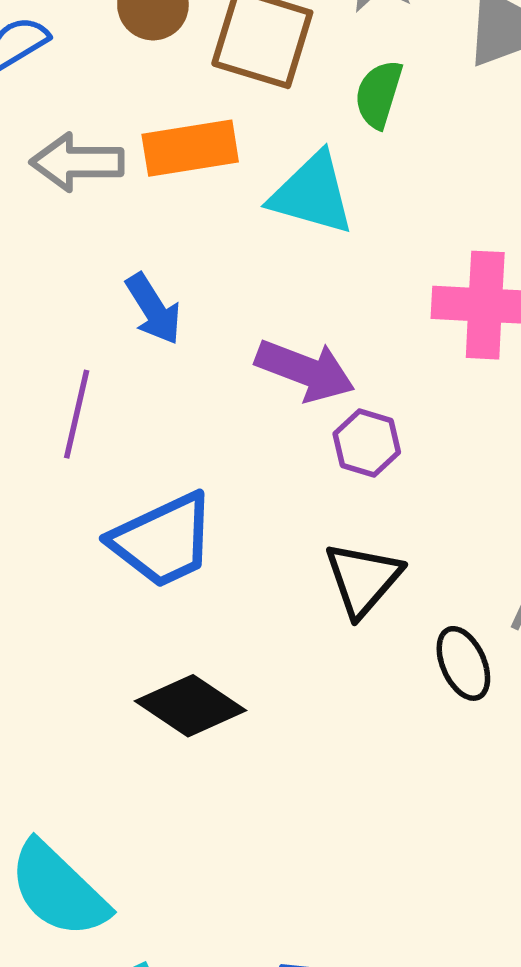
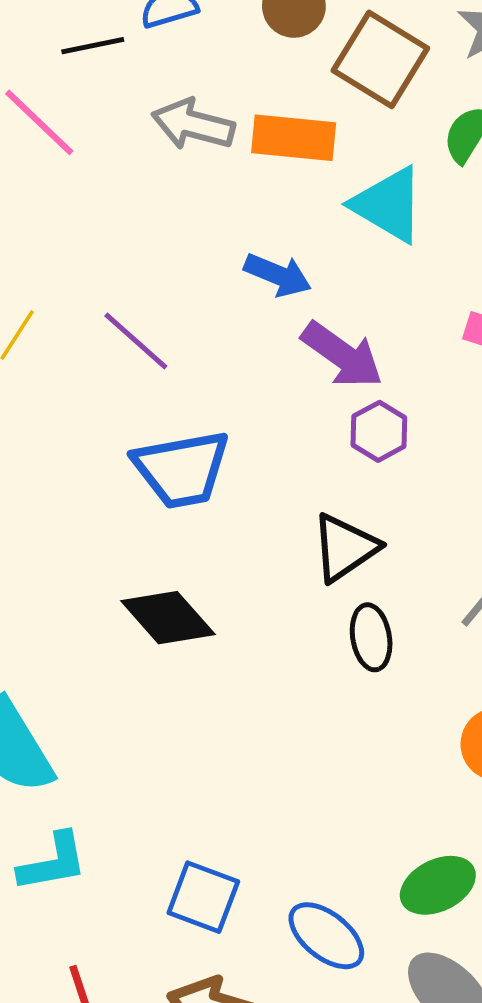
blue arrow: (154, 309) -> (278, 275), moved, turned -50
purple line: (77, 414) -> (136, 341), turned -76
black ellipse: (463, 663) -> (371, 637), moved

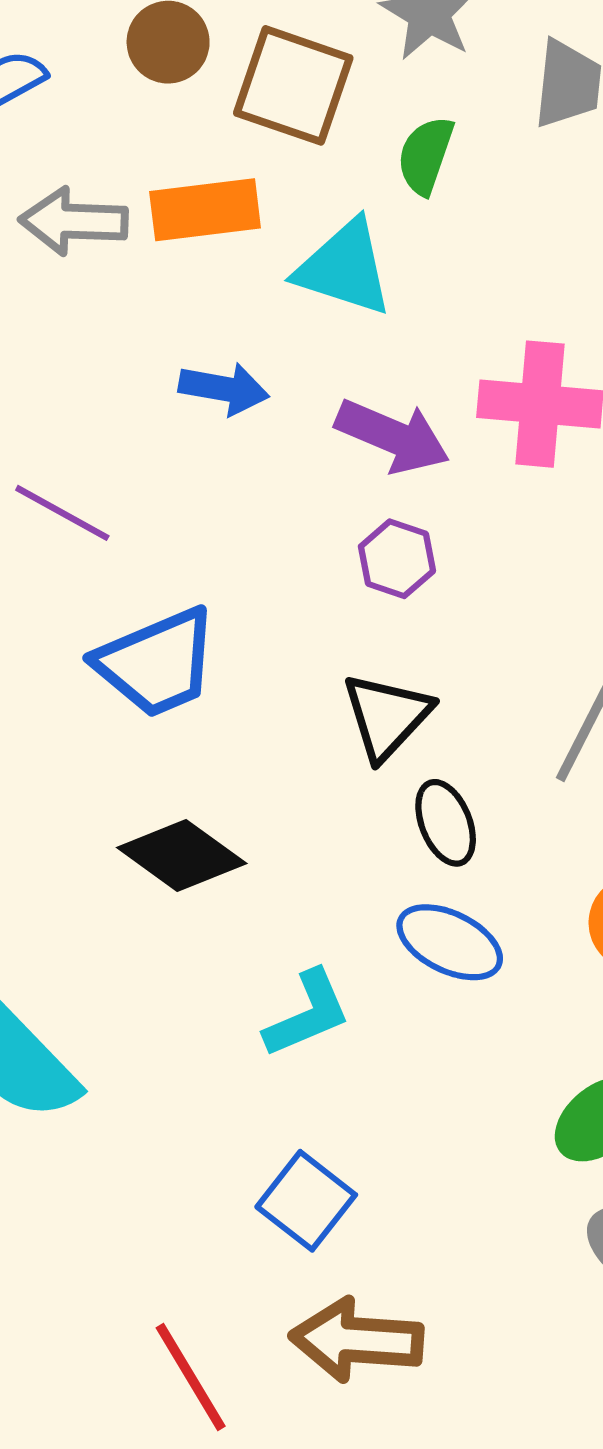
purple arrow: (342, 355) -> (393, 436), moved
cyan L-shape: (53, 862) -> (307, 1014), moved
blue square: (203, 897) -> (306, 1201), turned 30
blue ellipse: (326, 936) -> (450, 942), moved

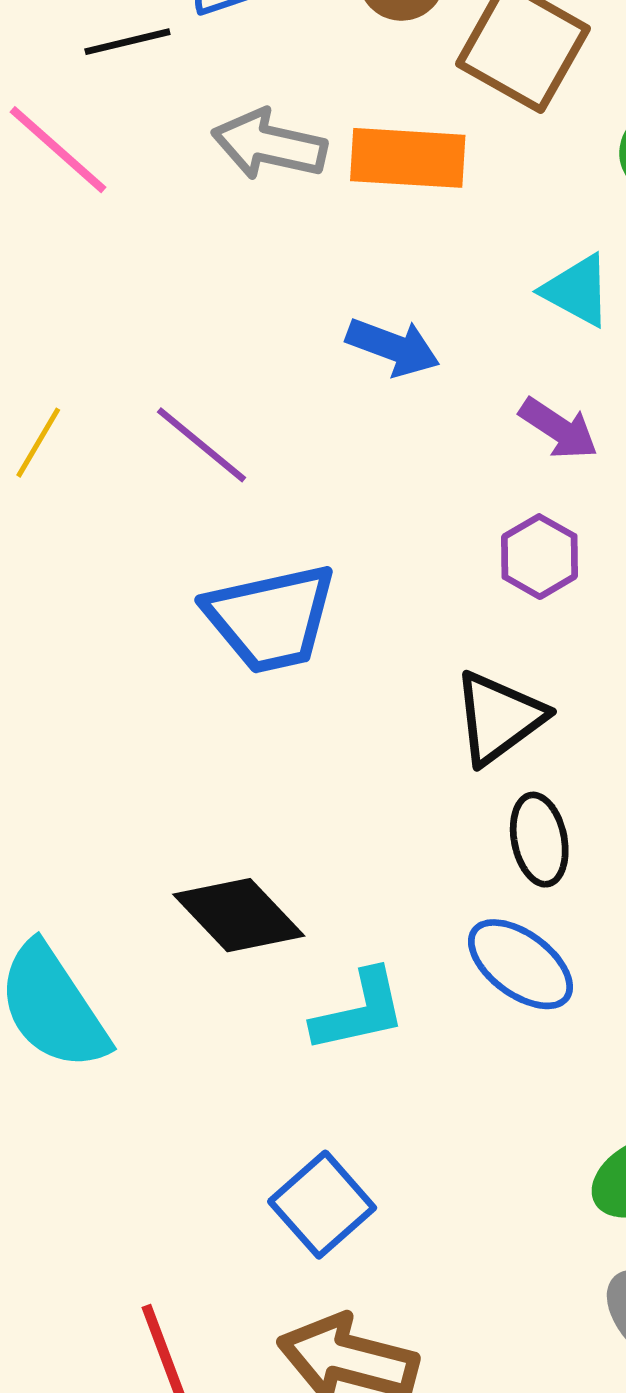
cyan triangle: (344, 268) -> (577, 291), moved, size x0.7
purple arrow: (393, 436) -> (559, 429), size x0.7
black diamond: (182, 855) -> (239, 915), moved

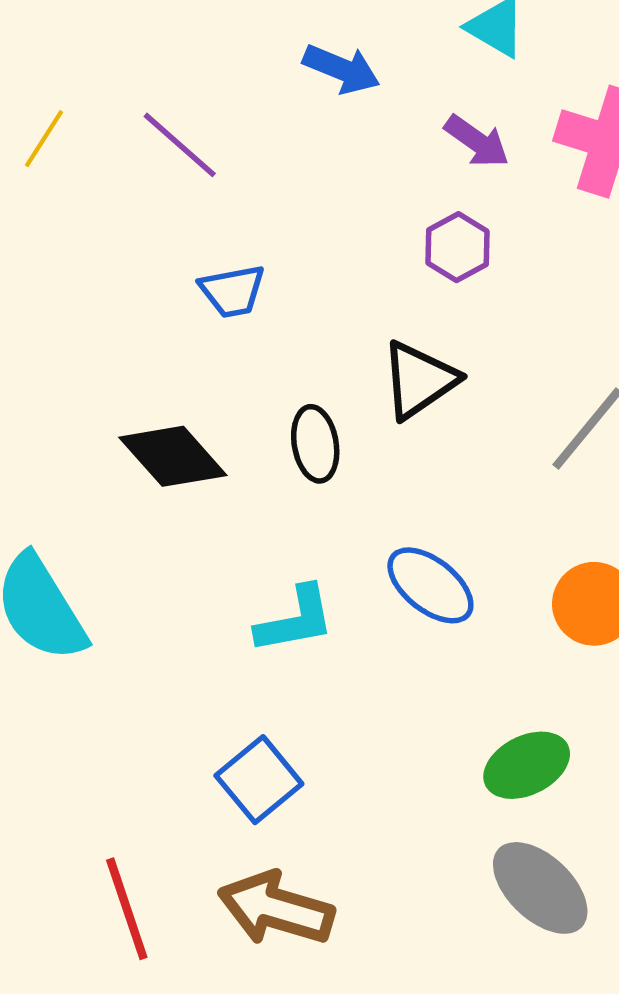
blue trapezoid: (271, 618) -> (232, 291), size x0.6
black ellipse: (539, 840) -> (315, 444), moved
black diamond: (239, 915) -> (173, 456), moved

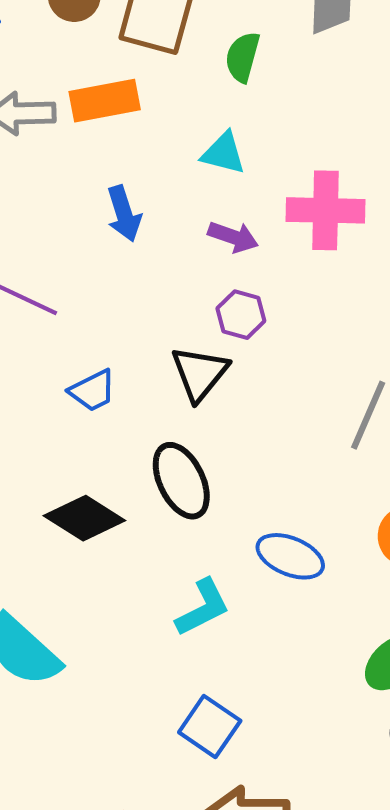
blue arrow: (341, 69) -> (124, 214), turned 66
black triangle: (419, 380) -> (200, 373), moved
black ellipse: (315, 444) -> (181, 481), size x1.4

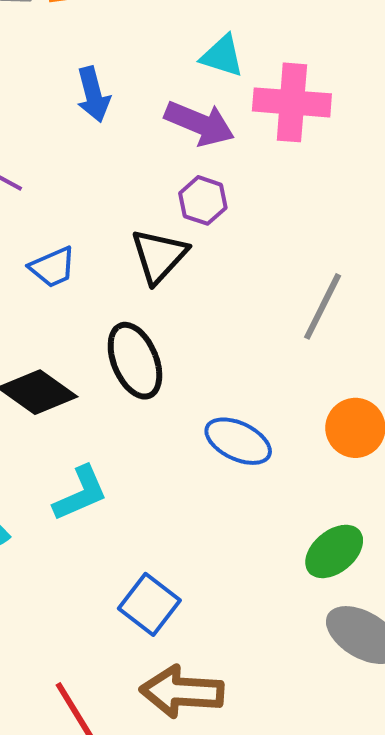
cyan triangle: (223, 153) -> (222, 56), moved
purple arrow: (233, 237) -> (200, 123), size x1.4
cyan L-shape: (203, 608) -> (80, 494), moved

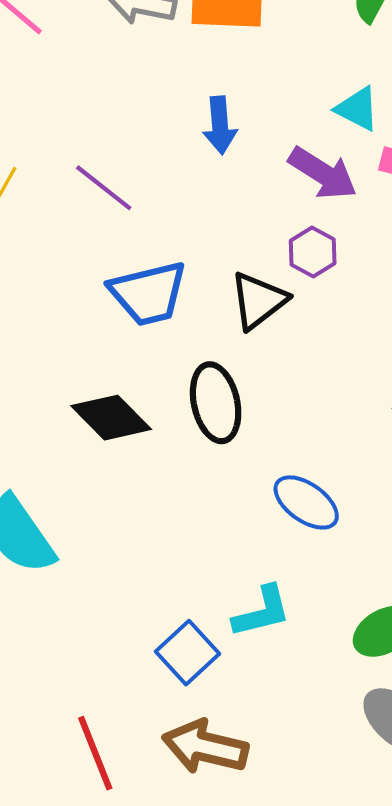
blue trapezoid: (53, 267) -> (148, 293), size x1.6
cyan L-shape: (80, 494) -> (262, 612), moved

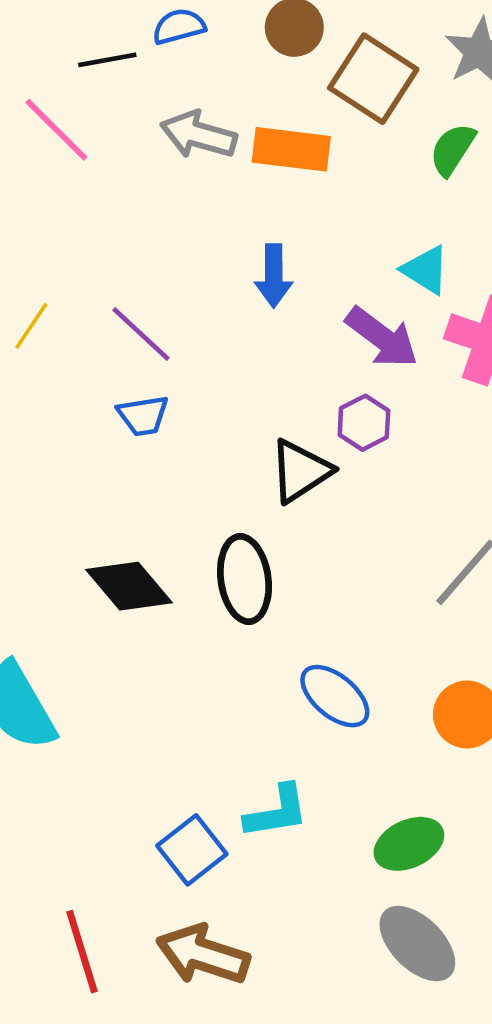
blue trapezoid: (148, 293) -> (143, 416), moved, size x0.6

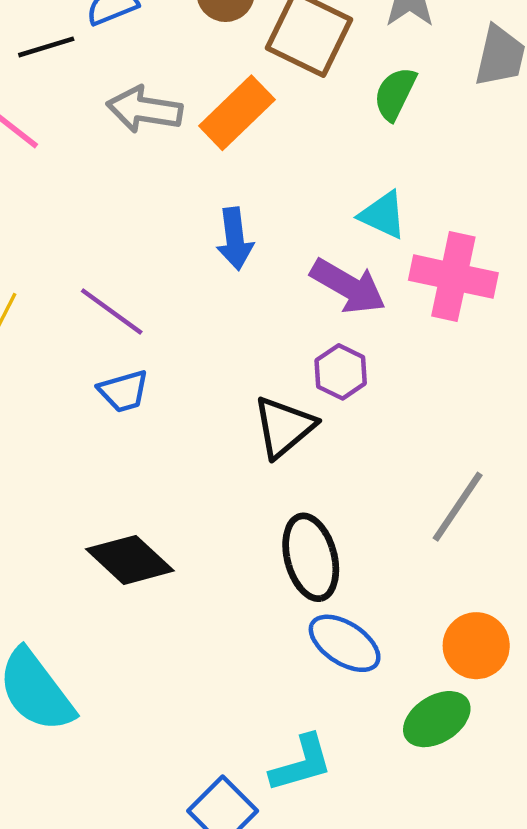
orange rectangle: (291, 149) -> (237, 113), turned -44
black ellipse: (245, 579) -> (311, 557), moved
green ellipse: (409, 844) -> (437, 719), moved

